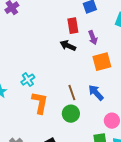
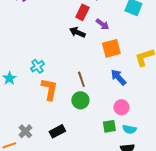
red rectangle: (73, 26) -> (82, 12), turned 35
purple arrow: (93, 38) -> (102, 24), turned -32
blue arrow: (96, 93) -> (118, 77), moved

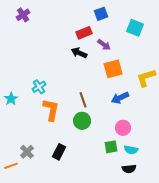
red rectangle: (82, 12) -> (84, 33), turned 42
blue arrow: (118, 77) -> (120, 98), turned -72
black rectangle: (57, 131) -> (59, 152), turned -35

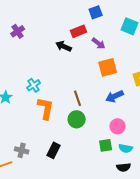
purple cross: (23, 15) -> (18, 31), moved
black arrow: (79, 53) -> (64, 46), moved
gray cross: (27, 152) -> (22, 150), turned -32

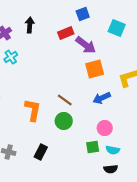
purple arrow: (99, 43) -> (86, 45), size x1.5
black arrow: (64, 46) -> (30, 25), moved, turned 70
cyan cross: (34, 85) -> (11, 57), moved
brown line: (78, 98) -> (65, 100), turned -35

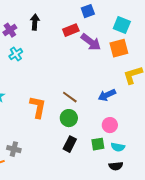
orange square: (95, 69) -> (119, 48), moved
black rectangle: (41, 152) -> (70, 144), moved

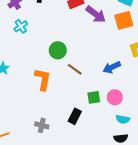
green circle: (69, 118) -> (58, 50), moved
green square: (98, 144) -> (94, 97), moved
gray cross: (14, 149) -> (42, 125), moved

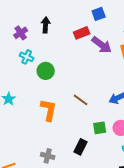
cyan cross: (21, 26) -> (27, 57), turned -32
green circle: (58, 50) -> (46, 71), moved

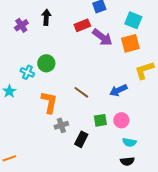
cyan cross: (27, 57) -> (27, 72), moved
gray cross: (48, 156) -> (61, 125), moved, turned -32

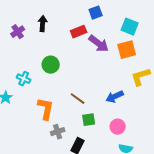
green circle: (46, 63) -> (51, 65), moved
green square: (100, 120) -> (89, 120), moved

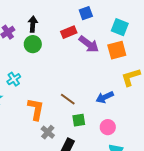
green circle: (51, 65) -> (33, 44), moved
cyan cross: (24, 79) -> (14, 79), turned 32
gray cross: (58, 132) -> (48, 132), turned -32

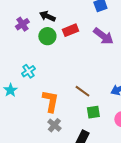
black arrow: (33, 24) -> (47, 16), turned -70
red rectangle: (69, 32) -> (70, 30), moved
gray cross: (48, 132) -> (54, 125), moved

